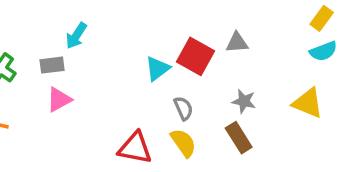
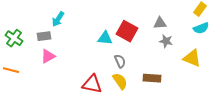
gray triangle: (237, 43) -> (160, 23), moved
cyan triangle: (157, 68) -> (105, 38), turned 42
gray star: (244, 101) -> (166, 41), moved
brown rectangle: (239, 138) -> (152, 78), turned -54

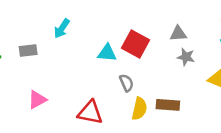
cyan arrow: (58, 19) -> (62, 28), moved
pink triangle: (48, 56) -> (37, 100), moved
yellow semicircle: (120, 81) -> (139, 109), moved, turned 48

